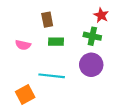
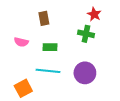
green rectangle: (56, 42) -> (50, 47), moved
purple circle: (91, 65) -> (85, 73), moved

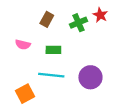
brown rectangle: (44, 18) -> (47, 19), turned 40
green cross: (86, 34) -> (78, 23), moved, turned -35

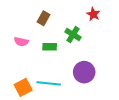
green cross: (78, 23) -> (73, 35), moved, turned -35
cyan line: (51, 75) -> (49, 83), moved

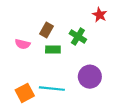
brown rectangle: (44, 18) -> (46, 30), moved

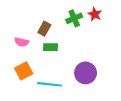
green cross: (78, 36) -> (74, 18), moved, turned 35
orange square: (25, 93) -> (24, 71), moved

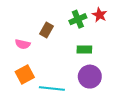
green rectangle: (50, 47) -> (84, 50), moved

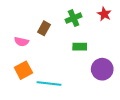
red star: (100, 15) -> (104, 14), moved
purple circle: (90, 77) -> (102, 69), moved

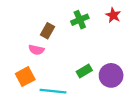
pink semicircle: (21, 42) -> (36, 50), moved
green rectangle: (80, 47) -> (84, 71), moved, turned -32

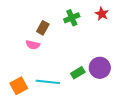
green rectangle: (84, 71) -> (78, 73), moved
orange square: (25, 77) -> (19, 86), moved

